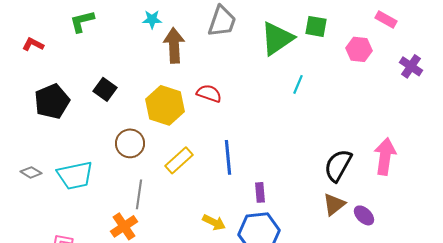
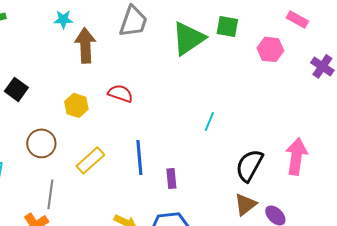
cyan line: (298, 84) -> (209, 121), moved
yellow hexagon: (165, 105) -> (76, 105), size x0.6
purple rectangle: (260, 192) -> (171, 178), moved

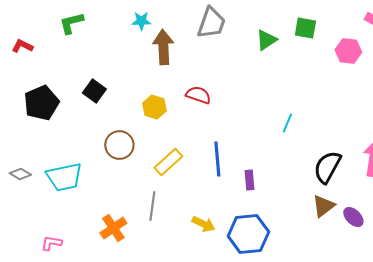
green triangle: (188, 38) -> (266, 40), size x0.6
gray line: (50, 194) -> (152, 206), moved

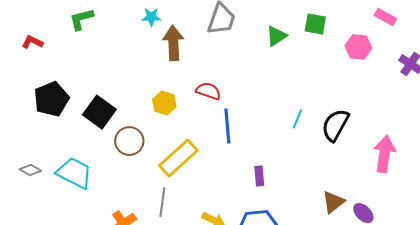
black square: (94, 91) -> (99, 112), moved, size x1.4
blue line: (217, 159) -> (227, 126), moved
yellow rectangle: (168, 162) -> (178, 158), size x1.4
black semicircle: (327, 167) -> (335, 125), moved
cyan trapezoid: (64, 177) -> (74, 173), turned -141

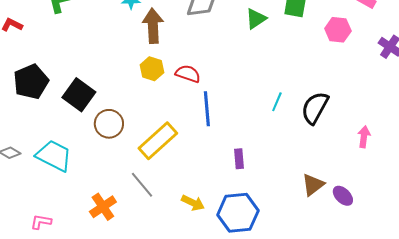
yellow hexagon: (164, 103) -> (152, 69), moved
pink arrow: (384, 154) -> (364, 137), size x0.6
gray line: (162, 202) -> (142, 185), turned -48

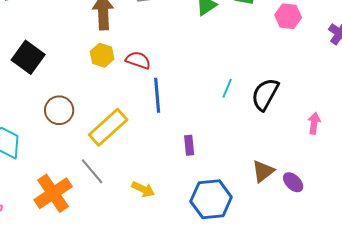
black square: (79, 95) -> (28, 57), moved
orange cross: (103, 207) -> (53, 193), size x1.4
blue hexagon: (238, 213) -> (211, 199), moved

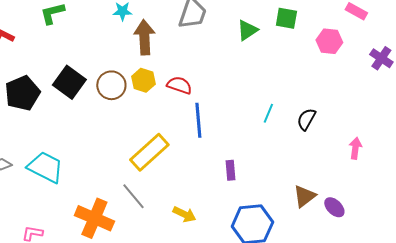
black semicircle: (265, 94) -> (306, 119), size x0.7
brown circle: (59, 110) -> (111, 85), moved
orange cross: (53, 193) -> (94, 218), turned -33

